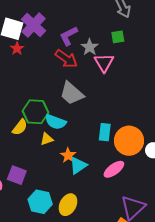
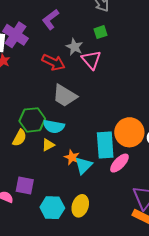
purple L-shape: (69, 36) -> (51, 19), moved
cyan rectangle: (105, 132) -> (105, 145), moved, size x1.5

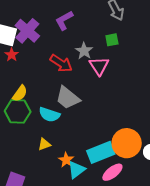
green hexagon: (32, 120) -> (18, 111), moved
cyan semicircle: (54, 126) -> (49, 115), moved
yellow semicircle: (19, 138) -> (20, 93), moved
cyan rectangle: (105, 145) -> (101, 152), turned 64

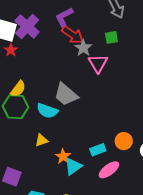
red arrow: (61, 63) -> (73, 35), moved
orange circle: (127, 143) -> (124, 141), size x0.6
cyan rectangle: (101, 152) -> (98, 150), size x0.6

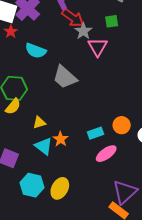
yellow semicircle: (18, 89) -> (13, 106), moved
cyan semicircle: (47, 111) -> (36, 51), moved
cyan triangle: (73, 166) -> (44, 146), moved, turned -48

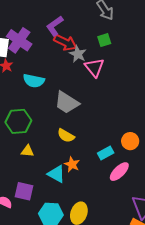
yellow semicircle: (13, 106) -> (66, 136), moved, turned 90
yellow triangle: (39, 123) -> (27, 151), moved, turned 32

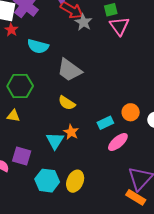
pink triangle: (94, 67) -> (119, 26), moved
yellow triangle: (27, 151) -> (13, 116), moved
cyan triangle: (56, 174) -> (55, 141), turned 30

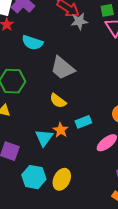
gray star: (83, 22) -> (79, 21), turned 30
cyan rectangle: (105, 123) -> (83, 122), moved

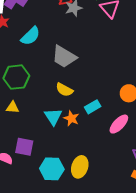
cyan semicircle: (32, 43) -> (31, 36), turned -55
cyan triangle: (44, 138) -> (53, 117), moved

